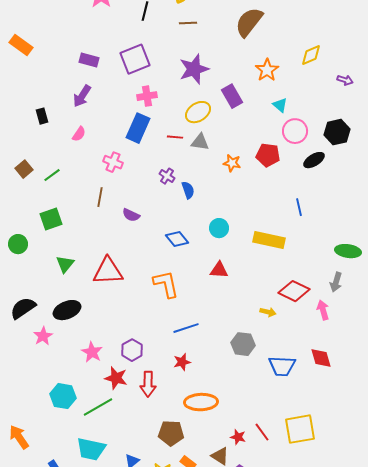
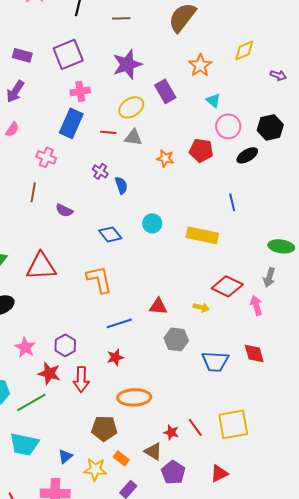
red triangle: (219, 270) -> (158, 306), moved

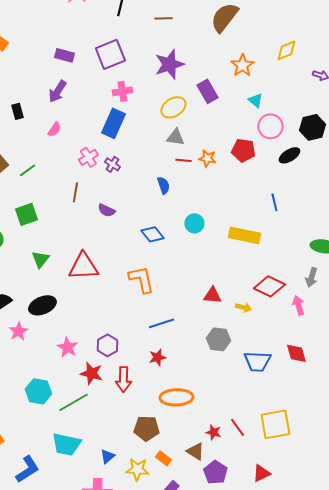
red line: (108, 132) -> (183, 160), moved
pink cross: (46, 157) -> (88, 157), turned 36
purple cross: (100, 171) -> (112, 164), moved
red triangle: (158, 306) -> (212, 295), moved

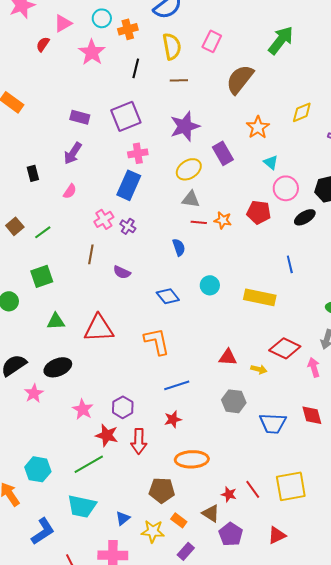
green triangle: (40, 259) -> (56, 321), turned 48
cyan hexagon: (38, 391) -> (38, 469), moved

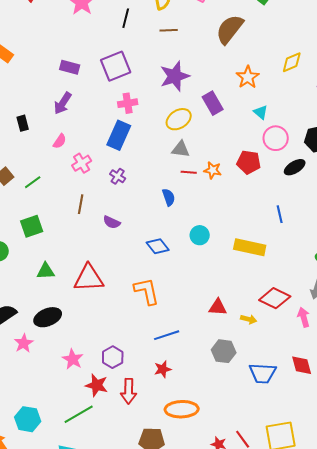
pink cross: (104, 219) -> (82, 163), moved

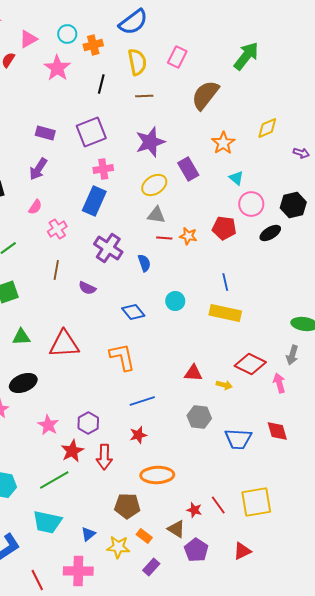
purple cross: (118, 176) -> (108, 248), moved, size x1.8
blue line: (280, 214) -> (225, 282), moved
red star: (97, 385) -> (72, 451), turned 30

